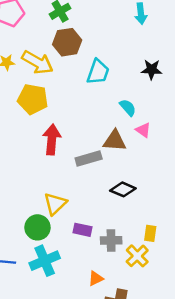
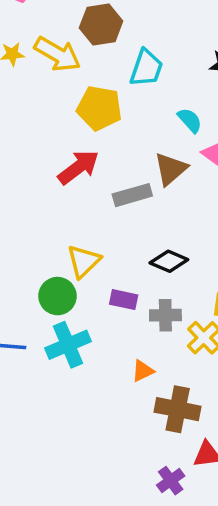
yellow pentagon: (33, 99) -> (99, 108), moved
red arrow: (52, 140) -> (78, 167), turned 48
brown triangle: (115, 141) -> (171, 169), turned -45
black diamond: (123, 189) -> (169, 261), moved

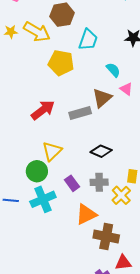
red arrow: (78, 167) -> (43, 110), moved
purple rectangle: (124, 300) -> (72, 183), moved, turned 42
orange triangle: (143, 371) -> (86, 214), size x1.6

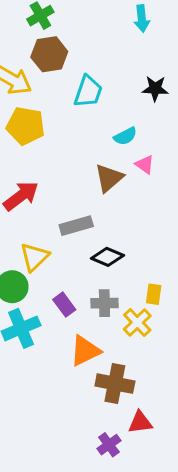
yellow pentagon: (61, 63) -> (26, 126), moved
cyan semicircle: (113, 70) -> (125, 136), turned 105
gray rectangle: (80, 113) -> (76, 226), moved

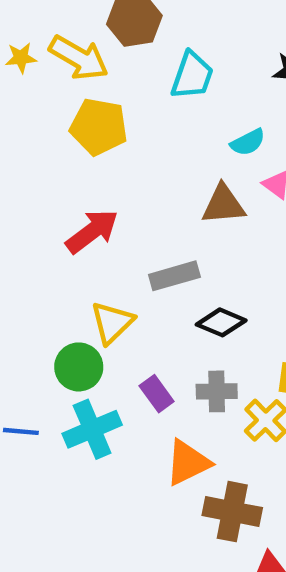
brown triangle: (109, 178) -> (223, 205), turned 36

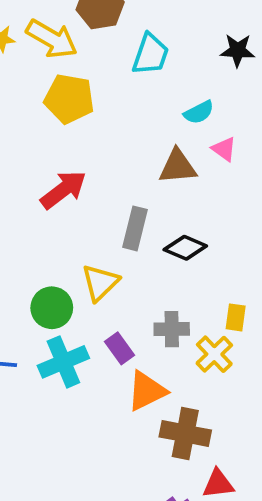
gray rectangle: (174, 276) -> (135, 228), turned -60
yellow triangle: (112, 322) -> (100, 283), moved
black diamond: (221, 322) -> (185, 248), moved
purple rectangle: (157, 394) -> (119, 348), moved

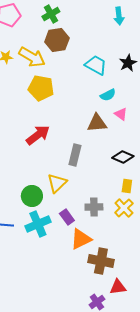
black star: (238, 50) -> (128, 63), turned -30
cyan trapezoid: (150, 54) -> (96, 65), moved, turned -80
black diamond: (185, 248) -> (123, 157), moved
yellow rectangle: (236, 317) -> (127, 186), moved
yellow cross: (214, 354) -> (124, 208), moved

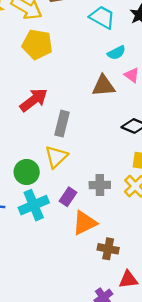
gray rectangle: (75, 155) -> (62, 124), moved
purple rectangle: (67, 217) -> (68, 197), turned 70
brown cross: (101, 261) -> (108, 249), size x0.7

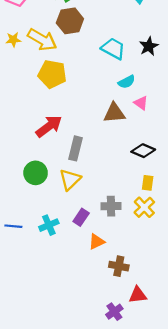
green circle: (27, 172) -> (36, 173), moved
cyan cross: (34, 205) -> (49, 225), size x0.7
orange triangle: (85, 223) -> (97, 242), size x0.7

